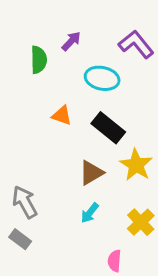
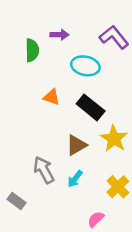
purple arrow: (71, 41) -> (59, 35), turned 48
gray arrow: (25, 202) -> (44, 170), moved
pink semicircle: (114, 261) -> (96, 219), turned 42

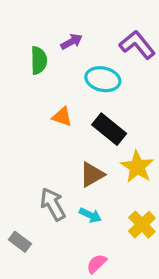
purple arrow: (59, 35) -> (72, 42), turned -30
cyan arrow: (75, 179) -> (90, 215), turned -102
pink semicircle: (96, 219) -> (97, 264), moved

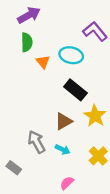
purple arrow: (72, 42) -> (29, 15), moved, size x1.5
orange triangle: (62, 117) -> (43, 62), moved, turned 32

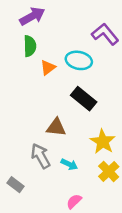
orange triangle: (43, 62) -> (48, 68), turned 32
yellow star: (95, 116) -> (103, 142), moved
brown triangle: (64, 121) -> (56, 127), moved, turned 36

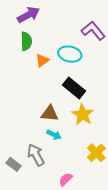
yellow star: (103, 142) -> (83, 115), moved
gray arrow: (41, 156) -> (36, 155), moved
cyan arrow: (69, 164) -> (54, 135), moved

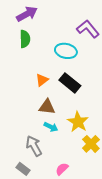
orange triangle: (42, 60) -> (42, 80), moved
yellow star: (83, 115) -> (78, 122), moved
gray rectangle: (14, 164) -> (23, 169), moved

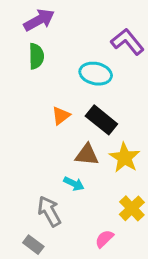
brown triangle: (47, 107) -> (87, 155), moved
yellow star: (78, 122) -> (125, 158), moved
pink semicircle: (62, 169) -> (104, 239), moved

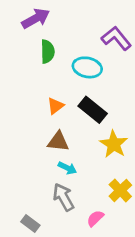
green semicircle: (36, 56) -> (48, 52), moved
brown triangle: (87, 155) -> (58, 142), moved
gray arrow: (49, 211) -> (63, 197), moved

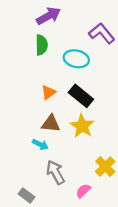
purple arrow: (36, 18) -> (48, 16), moved
yellow star: (114, 144) -> (82, 126), moved
cyan arrow: (67, 168) -> (40, 145), moved

